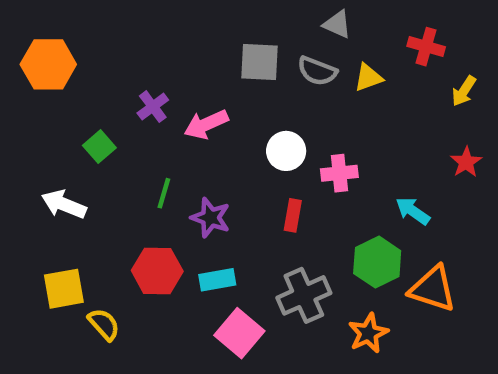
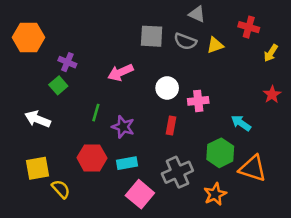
purple cross: (153, 107) -> (67, 62), moved, turned -30

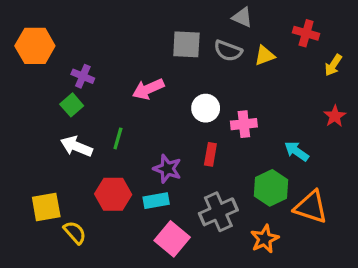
white arrow: (38, 119) -> (76, 146), moved
purple star: (123, 127) -> (167, 169), moved

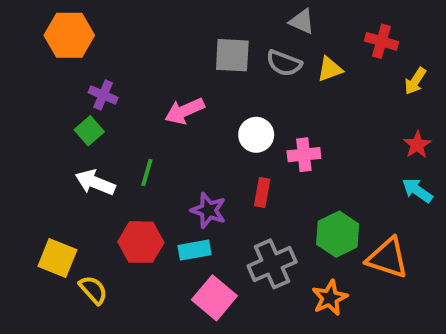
orange hexagon: (35, 46) -> (69, 35), moved
cyan arrow: (297, 151) -> (417, 190), moved
yellow square: (46, 207) -> (57, 258), turned 32

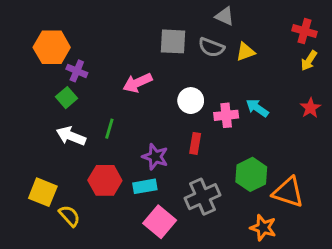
orange hexagon: (69, 35) -> (52, 47), moved
red cross: (381, 41) -> (305, 31), moved
cyan arrow: (417, 190) -> (257, 108), moved
orange star: (330, 298) -> (263, 228), moved, turned -30

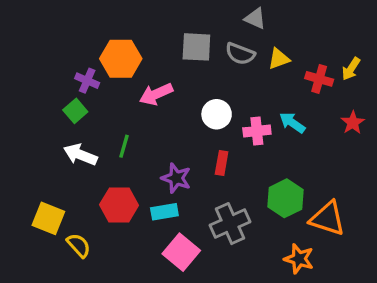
red cross: (305, 31) -> (319, 79), moved
orange hexagon: (52, 47) -> (121, 59), moved

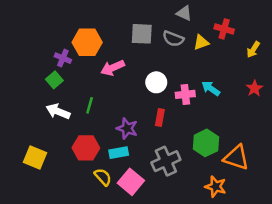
red cross: (319, 79) -> (224, 29), moved
yellow semicircle: (79, 245) -> (103, 177), moved

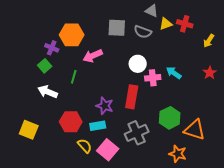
yellow triangle: (201, 42) -> (166, 24), moved
white circle: (156, 82) -> (138, 64), moved
green line: (90, 105) -> (74, 77), moved
red rectangle: (160, 117) -> (132, 97), size x1.6

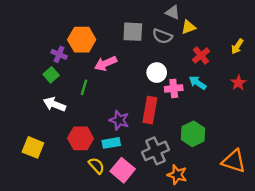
red cross: (185, 24) -> (201, 56), moved, turned 35
orange triangle: (195, 130) -> (234, 161), moved
orange star: (178, 154) -> (177, 175), moved

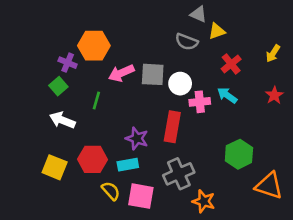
gray square: (133, 32) -> (153, 74), moved
green hexagon: (193, 134) -> (239, 154), moved
yellow square: (33, 147) -> (55, 167), moved
pink square: (123, 170) -> (141, 196), turned -30

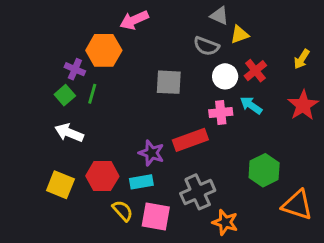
pink arrow: (121, 73) -> (134, 20), moved
white circle: (180, 84) -> (225, 76), moved
red star: (274, 95) -> (303, 105), size x1.5
green line: (96, 101) -> (92, 94), moved
red rectangle: (172, 127) -> (190, 140), turned 60

